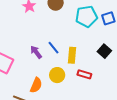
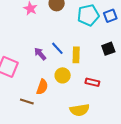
black square: (104, 51) -> (108, 49), turned 32
red rectangle: (84, 74) -> (92, 82), moved

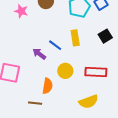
yellow rectangle: (76, 55) -> (75, 38), moved
red rectangle: (92, 82) -> (96, 72), size x1.5

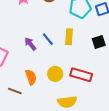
yellow circle: (65, 71) -> (55, 74), moved
orange semicircle: (47, 86) -> (31, 77), turned -42

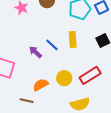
red rectangle: (81, 75) -> (90, 75), turned -40
orange semicircle: (31, 77) -> (41, 85), turned -91

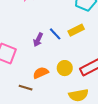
yellow rectangle: (73, 39) -> (76, 30), turned 63
purple arrow: (35, 52) -> (38, 40), turned -112

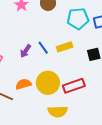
yellow circle: (65, 68) -> (48, 83), size x1.5

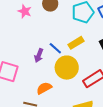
yellow circle: (48, 83) -> (67, 68), moved

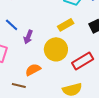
blue line: (55, 48) -> (12, 25), moved

